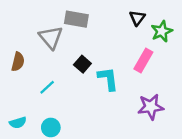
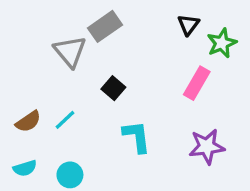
gray rectangle: (76, 19) -> (105, 26), turned -45
brown semicircle: (18, 62) -> (28, 122), moved, turned 42
cyan L-shape: (108, 79) -> (137, 137), moved

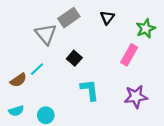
black triangle: (188, 25) -> (107, 18), moved
cyan line: (65, 120) -> (37, 69), moved

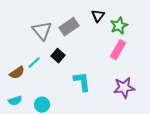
gray rectangle: (69, 18) -> (69, 27), moved
green star: (146, 29) -> (119, 26), moved
black square: (74, 58) -> (58, 56), moved

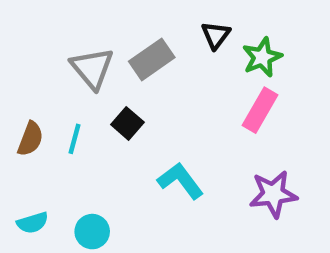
cyan line: (34, 63) -> (74, 139), turned -32
brown semicircle: (17, 73) -> (30, 139), moved, turned -35
cyan L-shape: (82, 82) -> (180, 181), turned -30

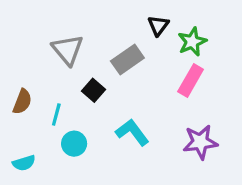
gray rectangle: (152, 59) -> (127, 59), moved
cyan line: (74, 139) -> (56, 115), moved
cyan circle: (92, 232) -> (74, 144), moved

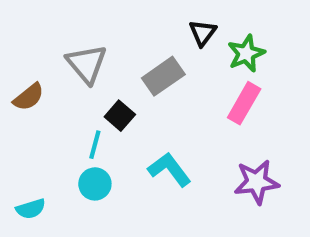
brown semicircle: (22, 102) -> (29, 97), moved, turned 30
cyan line: (56, 115) -> (95, 145), moved

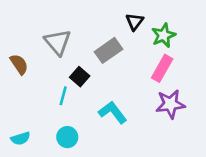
brown semicircle: (29, 97) -> (19, 64), turned -85
purple star: (256, 182) -> (170, 104), moved
cyan circle: (95, 184) -> (67, 137), moved

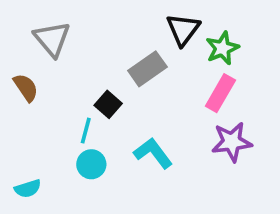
black triangle: (135, 22) -> (183, 30), size x1.4
gray triangle: (58, 42) -> (52, 39), moved
cyan circle: (67, 137) -> (91, 164), moved

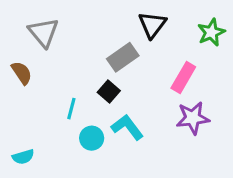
green star: (222, 48) -> (211, 32), moved
black square: (108, 104) -> (109, 91), moved
cyan circle: (91, 164) -> (92, 138), moved

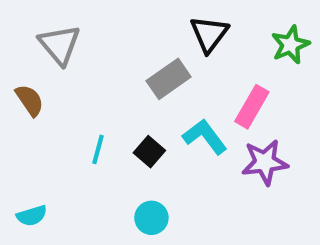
black square: (109, 91) -> (149, 152), moved
cyan L-shape: (127, 127) -> (205, 137), moved
cyan circle: (92, 138) -> (151, 218), moved

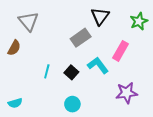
brown semicircle: (30, 100) -> (14, 48), turned 63
purple star: (265, 162) -> (127, 93), moved

